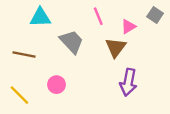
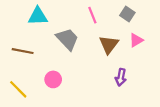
gray square: (155, 15) -> (127, 14), moved
pink triangle: (128, 27) -> (136, 40), moved
purple arrow: (128, 82) -> (121, 77), size x0.7

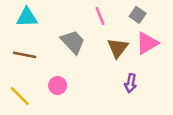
cyan triangle: (38, 16) -> (27, 17), moved
pink triangle: (136, 40) -> (147, 43), size x1.5

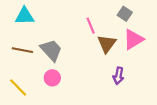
pink line: (100, 16) -> (91, 26), moved
gray trapezoid: (73, 42) -> (51, 50), moved

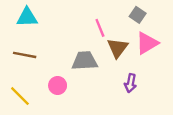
gray trapezoid: (51, 50) -> (85, 61), moved, turned -50

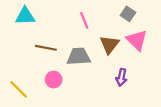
pink line: (100, 28) -> (84, 20), moved
pink triangle: (147, 43) -> (137, 40), turned -45
brown line: (25, 55) -> (46, 48), moved

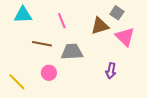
pink line: (84, 20) -> (62, 21), moved
brown triangle: (109, 45) -> (100, 26), moved, turned 36

